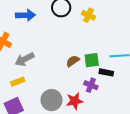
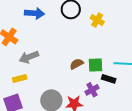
purple cross: (91, 85) -> (92, 90), turned 32

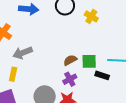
yellow rectangle: (20, 79) -> (13, 74), turned -64
purple cross: (92, 90) -> (70, 79), moved

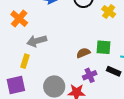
green square: (89, 61) -> (104, 47), moved
purple cross: (70, 79) -> (90, 75), moved

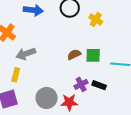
brown semicircle: (83, 53) -> (74, 55), moved
black rectangle: (114, 71) -> (99, 85), moved

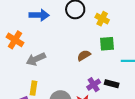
green square: (93, 55) -> (107, 44), moved
yellow rectangle: (16, 75) -> (34, 88), moved

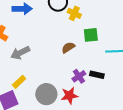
yellow cross: (102, 19) -> (74, 13), moved
yellow rectangle: (34, 88) -> (19, 82), turned 40

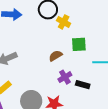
purple cross: (79, 76) -> (65, 77), moved

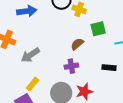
purple cross: (65, 77) -> (71, 66), moved, turned 32

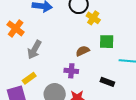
gray arrow: (30, 55) -> (34, 50), turned -42

